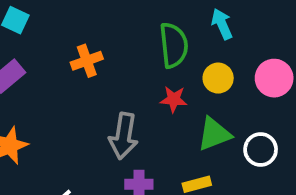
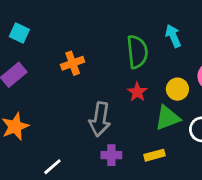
yellow circle: (218, 78) -> (177, 89), moved
red star: (174, 99) -> (137, 92), turned 30

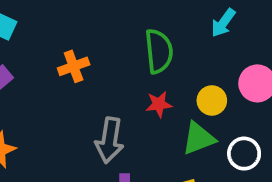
cyan arrow: (173, 36) -> (223, 23), moved, turned -120
red star: (137, 92) -> (159, 104), turned 30

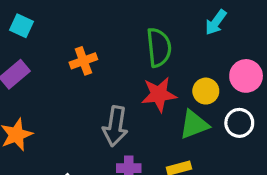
red star: (159, 104) -> (159, 94), size x1.5
white circle: (244, 154) -> (239, 123), moved

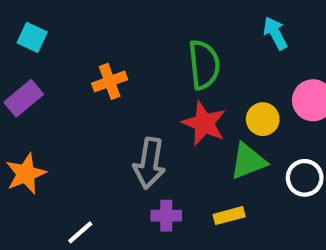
cyan arrow: (216, 22) -> (275, 33), turned 116
red star: (159, 94) -> (204, 123), turned 30
white circle: (239, 123) -> (305, 178), moved

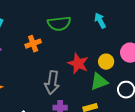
cyan arrow: (275, 33) -> (100, 21), moved
green semicircle: (204, 65) -> (59, 24), moved, turned 90

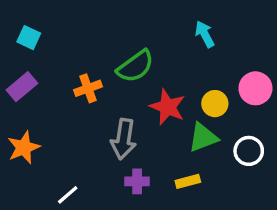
green semicircle: (59, 24) -> (135, 66), moved, turned -30
orange cross: (33, 44) -> (88, 88), moved

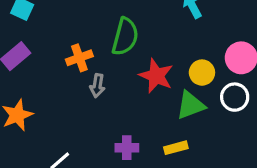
green semicircle: (135, 66) -> (125, 37), turned -39
gray arrow: (124, 139) -> (97, 86), moved, size x0.6
white circle: (249, 151) -> (235, 97), moved

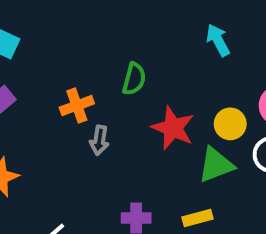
green semicircle: (125, 37) -> (134, 79), size x0.7

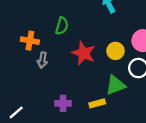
orange cross: (77, 106) -> (30, 41), turned 30
green triangle: (216, 165) -> (115, 85), moved

